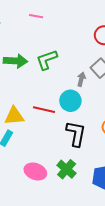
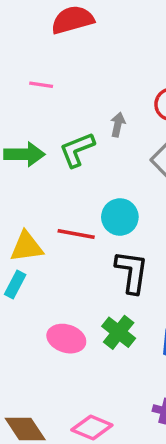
pink line: (36, 16) -> (41, 85), moved
gray arrow: (81, 79) -> (118, 125), moved

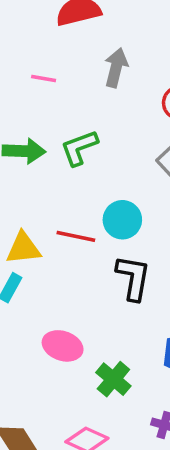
gray arrow: (118, 125) -> (116, 68), moved, size x1.5
green cross: (119, 332) -> (113, 379), moved

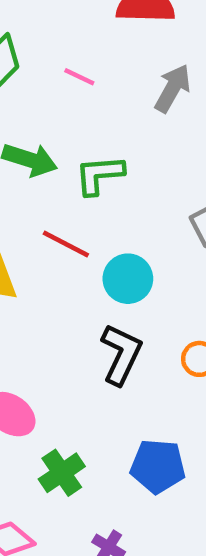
red line: (76, 236) -> (66, 244), moved

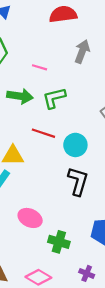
pink line: (79, 77) -> (39, 67), moved
green cross: (62, 473) -> (59, 242), turned -30

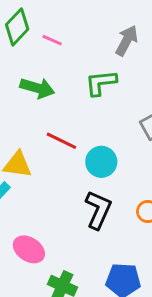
pink line: (39, 67) -> (52, 40), moved
green L-shape: (54, 98) -> (101, 83), moved

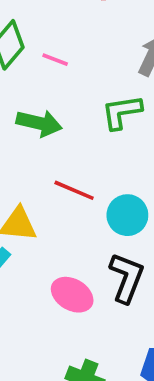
pink ellipse: (29, 249) -> (72, 295), moved

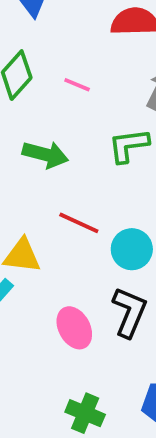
pink line: (55, 60) -> (77, 85), moved
pink ellipse: (72, 295) -> (74, 328), turned 30

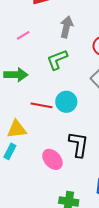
pink line: (77, 85) -> (23, 35), turned -40
cyan circle: (132, 249) -> (66, 102), moved

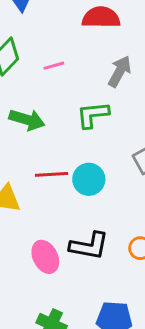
red line: (42, 105) -> (52, 174), turned -30
black L-shape: (79, 144) -> (89, 246), turned 76

